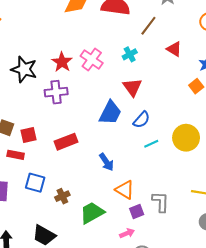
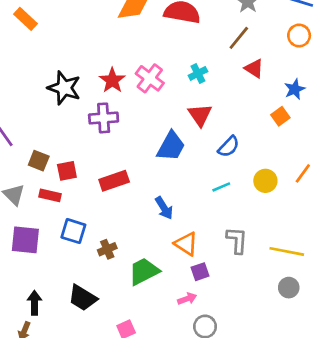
brown line: (148, 26) -> (239, 38), moved
blue semicircle: (142, 120) -> (229, 147), moved
yellow circle: (186, 138) -> (265, 181), size x0.7
gray L-shape: (161, 202) -> (237, 240), moved

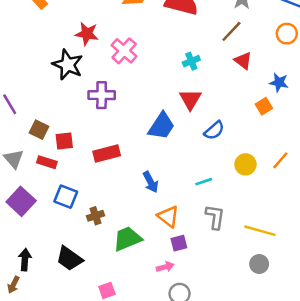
pink cross: (150, 78) -> (124, 51), moved
red star: (112, 80) -> (87, 34), moved, turned -30
blue star: (295, 89) -> (279, 83), turned 30
cyan line: (221, 187) -> (204, 182), moved
purple square: (25, 240) -> (21, 201), turned 32

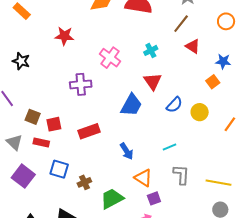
pink cross: (124, 51) -> (110, 58), moved
black star: (68, 65) -> (21, 61), moved, size x0.7
yellow circle: (245, 164) -> (200, 112), moved

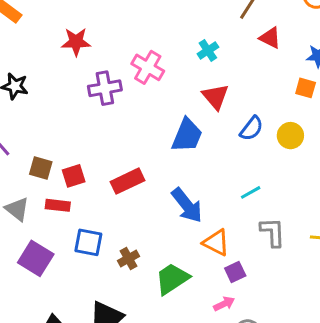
orange square: (213, 82) -> (306, 88), turned -32
purple cross: (81, 84) -> (105, 88), moved
blue arrow: (127, 151) -> (187, 205), size x1.4

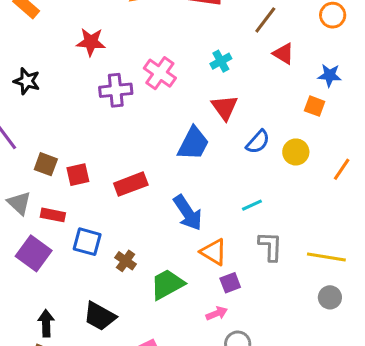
red rectangle: (58, 205) -> (53, 215), moved
brown cross: (128, 258) -> (126, 261), turned -30

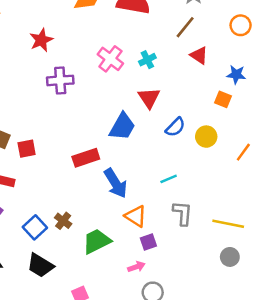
red star: (91, 42) -> (41, 40), turned -30
pink cross: (160, 73) -> (110, 59), moved
red rectangle: (131, 184) -> (86, 158), moved
blue square: (87, 242) -> (35, 227), moved, turned 30

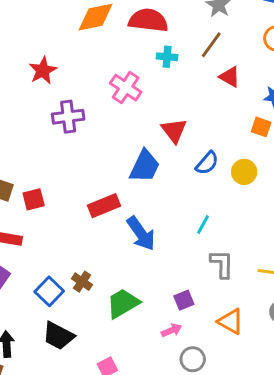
cyan cross: (147, 60) -> (167, 57), moved, turned 35
cyan line: (169, 179) -> (203, 224), turned -35
orange triangle: (136, 216) -> (231, 321), moved

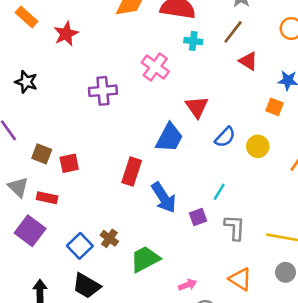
red star: (43, 70) -> (66, 34), moved
red rectangle: (104, 206) -> (132, 171), turned -52
purple square: (184, 300) -> (198, 217), moved

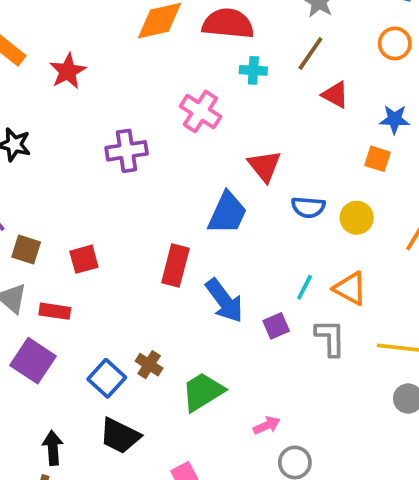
blue semicircle: (225, 137) -> (308, 207), turned 55
brown square: (42, 154) -> (26, 250), moved
orange triangle: (240, 279) -> (350, 288), moved

